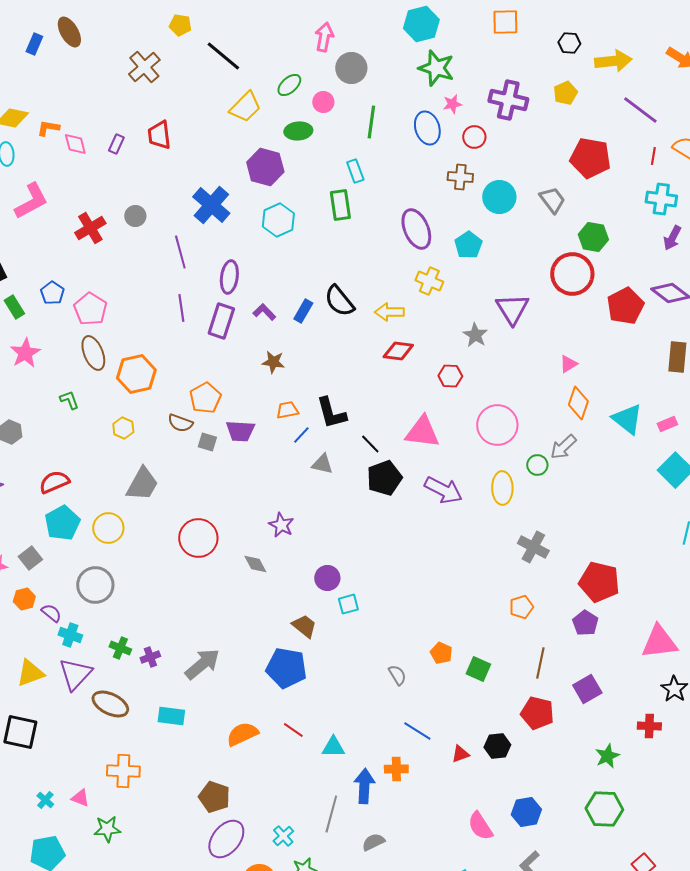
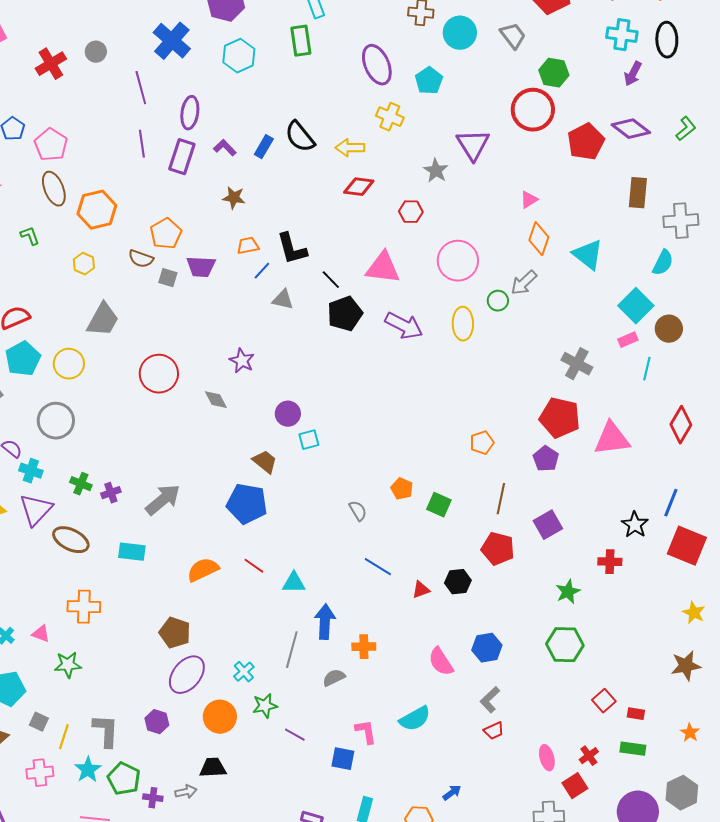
pink rectangle: (667, 424) -> (628, 340), moved
gray cross: (533, 547) -> (577, 364), moved
pink triangle: (659, 642) -> (612, 439), moved
orange cross: (396, 769) -> (364, 647), moved

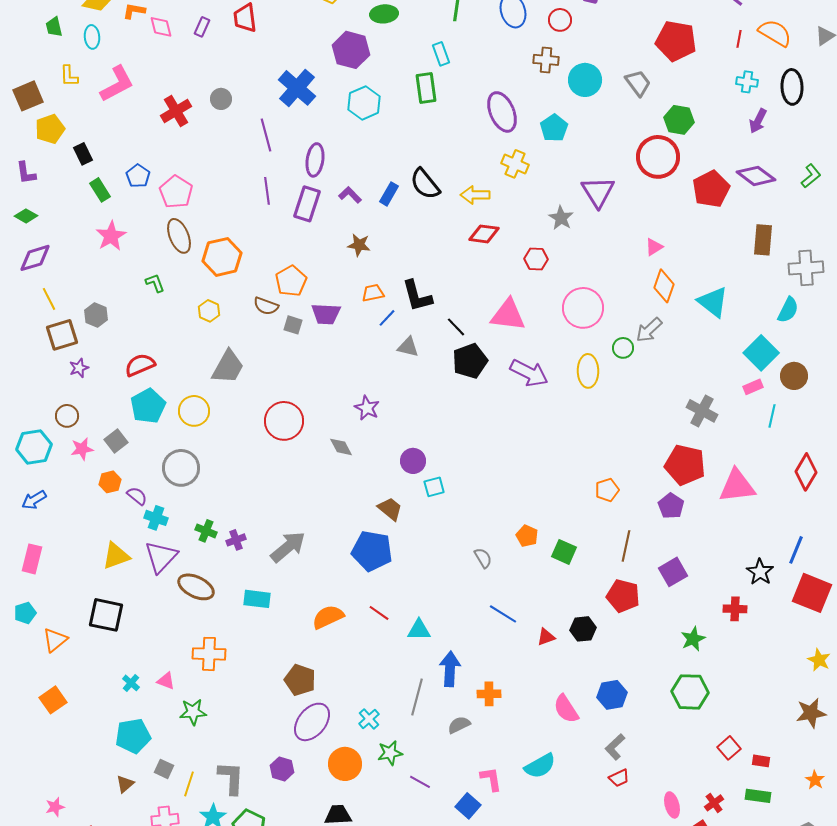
cyan cross: (622, 35) -> (747, 82), size x0.7
blue square: (343, 759) -> (468, 806), turned 30

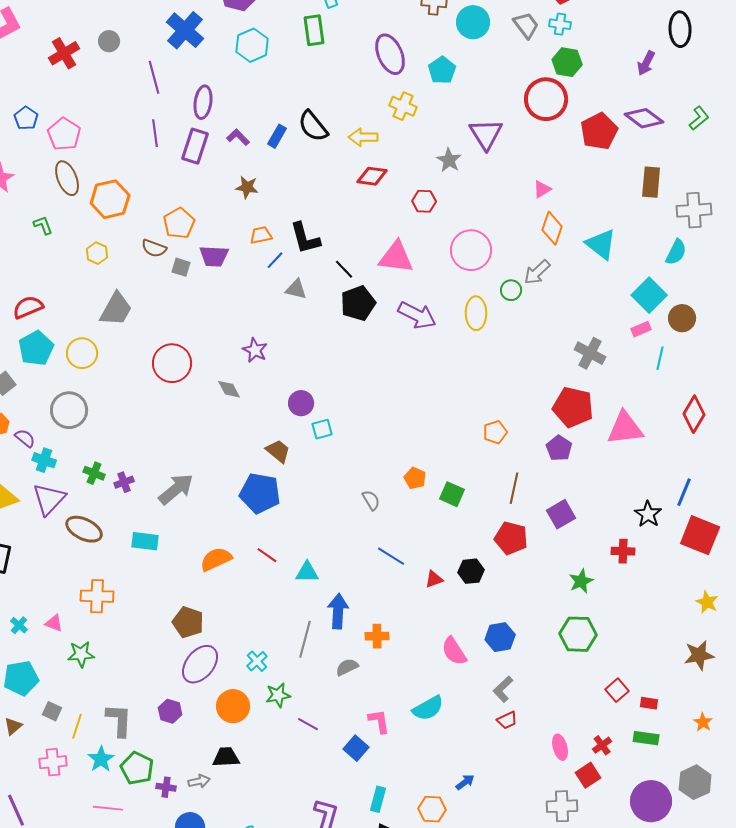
cyan cross: (747, 82) -> (560, 24), moved

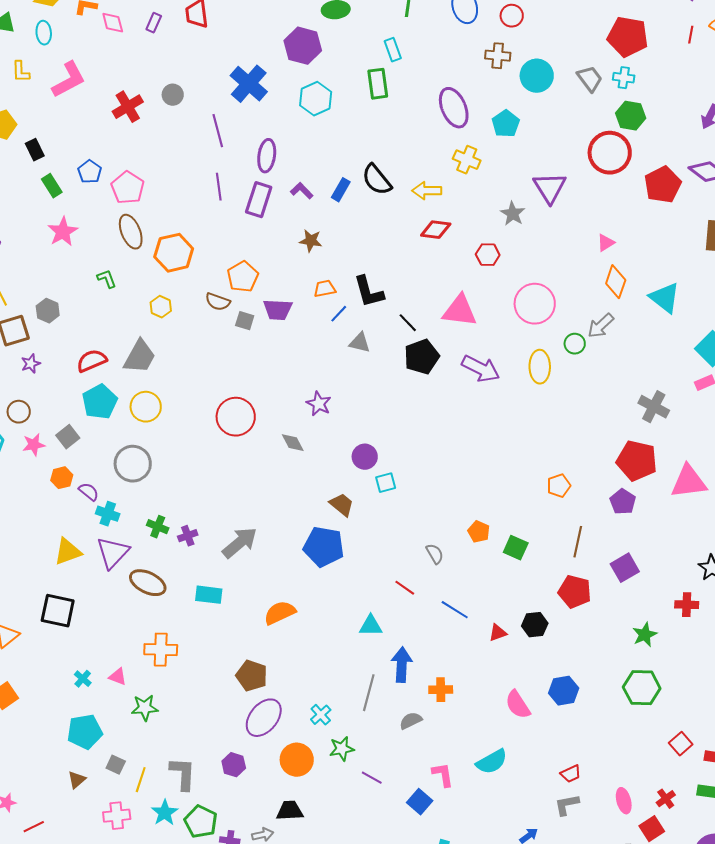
gray trapezoid: (116, 309) -> (140, 357), moved
red line: (267, 555) -> (405, 588), moved
gray L-shape: (503, 689) -> (567, 805), moved, turned 32

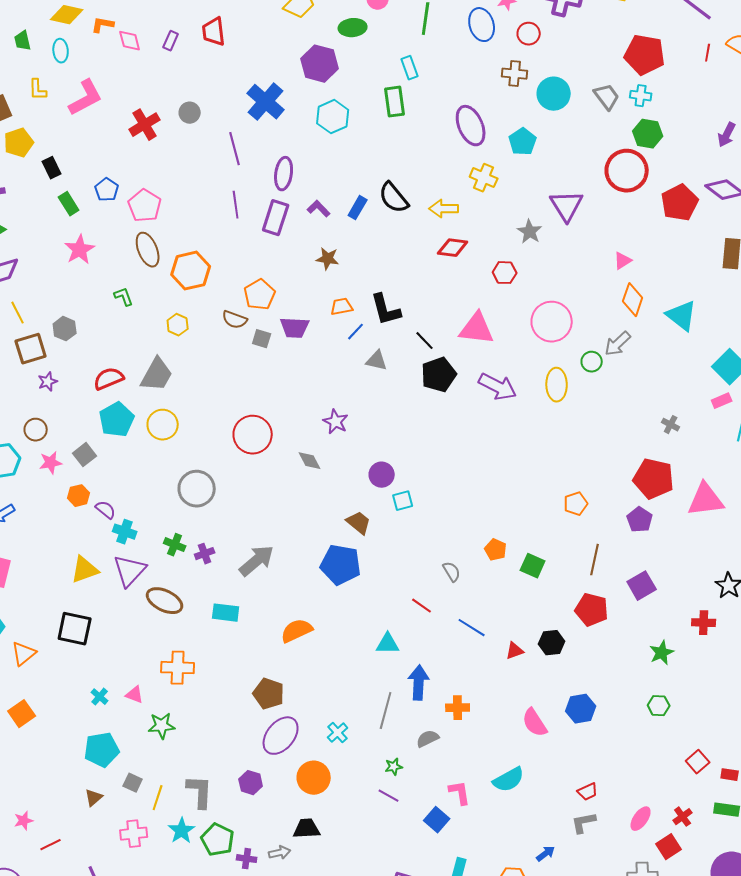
gray cross: (654, 407) -> (671, 425), size x0.6
gray circle: (133, 464) -> (197, 489), moved
green hexagon: (642, 688) -> (659, 706), size x0.6
green star: (342, 749) -> (394, 767), moved, size x0.7
pink ellipse: (624, 801) -> (641, 819), turned 50

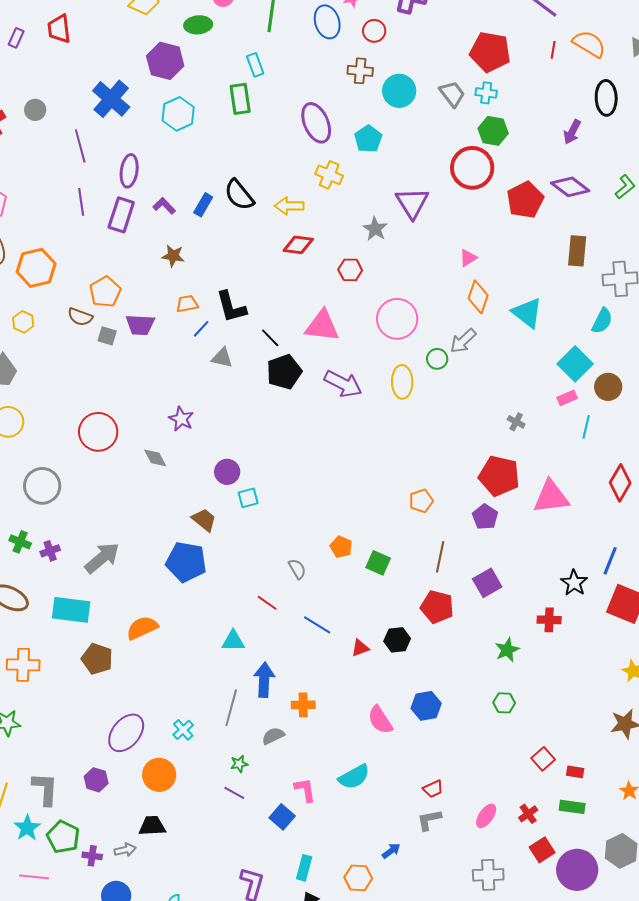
cyan rectangle: (226, 613) -> (71, 610), size x1.4
brown pentagon: (269, 694) -> (97, 659), moved
red square: (669, 847) -> (542, 850), moved

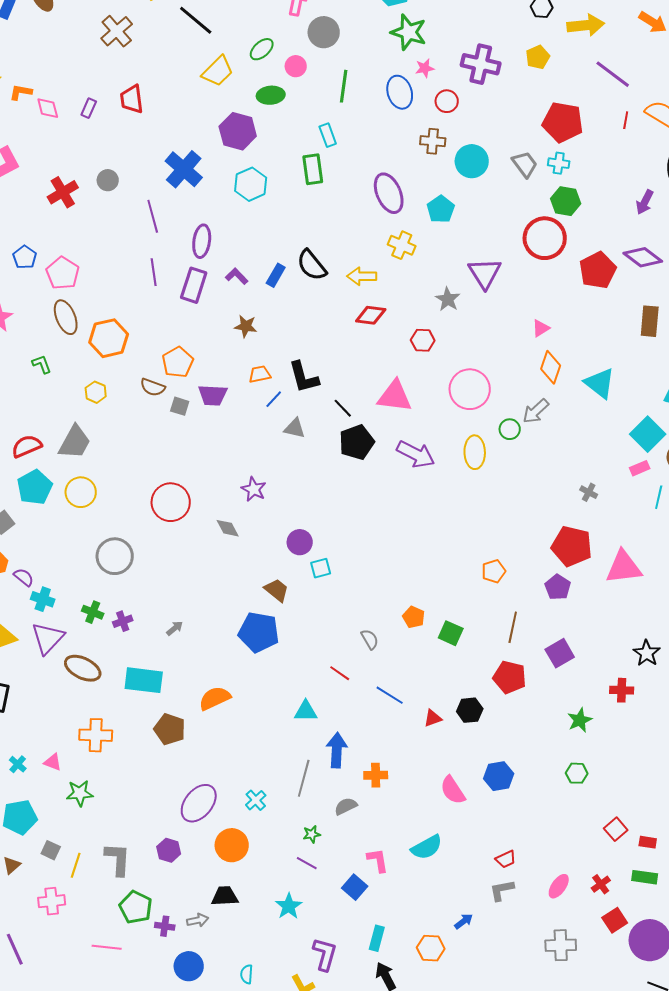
gray arrow: (102, 558) -> (175, 628), size x0.5
cyan star: (27, 828) -> (289, 906), moved

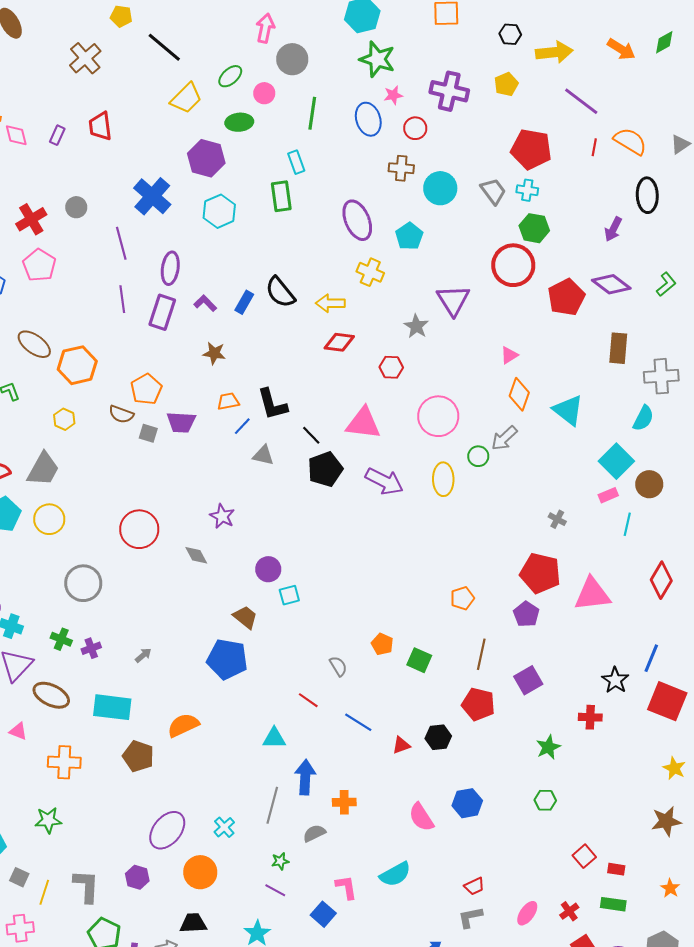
pink pentagon: (63, 273) -> (39, 265), moved
brown ellipse: (66, 317) -> (34, 344), turned -32
pink triangle: (53, 762) -> (18, 731), moved

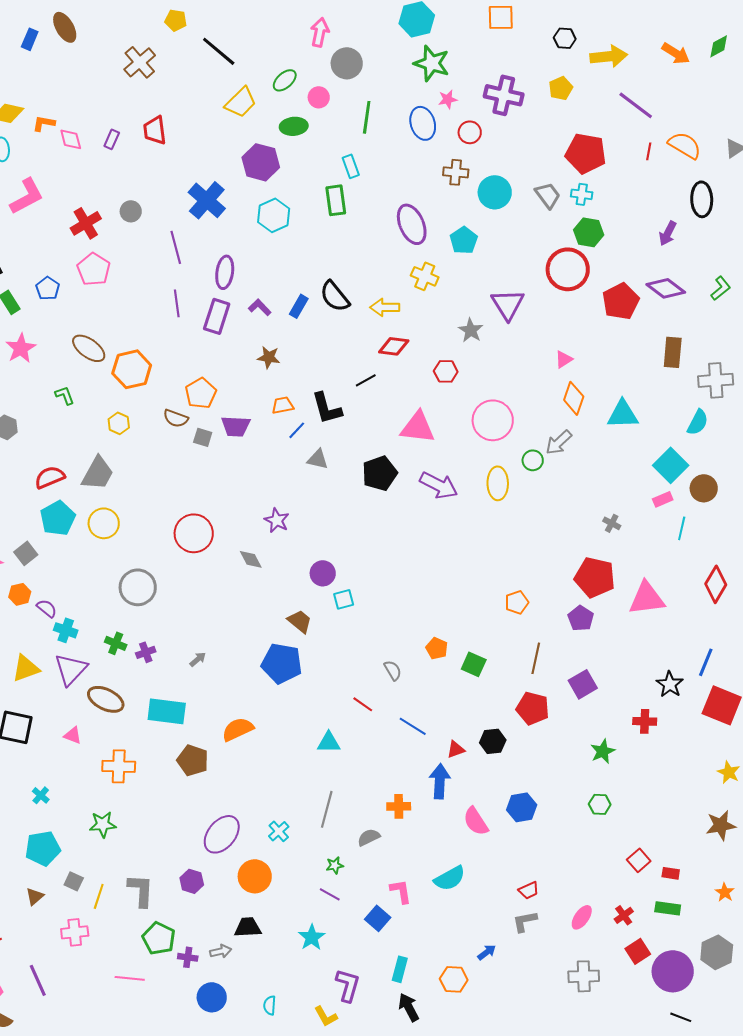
cyan triangle: (568, 410) -> (623, 414), turned -40
black line: (311, 435) -> (366, 380), moved, turned -75
blue arrow: (305, 777) -> (440, 781), moved

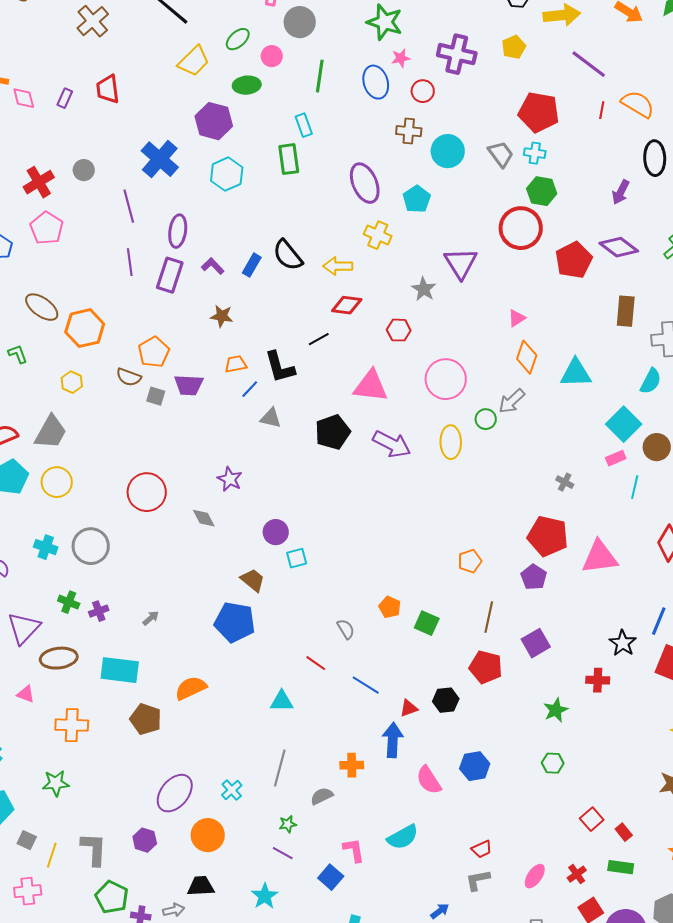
cyan cross: (66, 630) -> (46, 547), moved
brown ellipse: (106, 699) -> (59, 658), turned -33
red rectangle: (671, 873) -> (624, 832), turned 42

